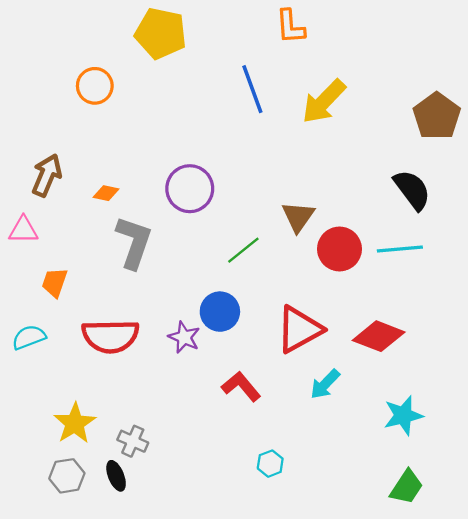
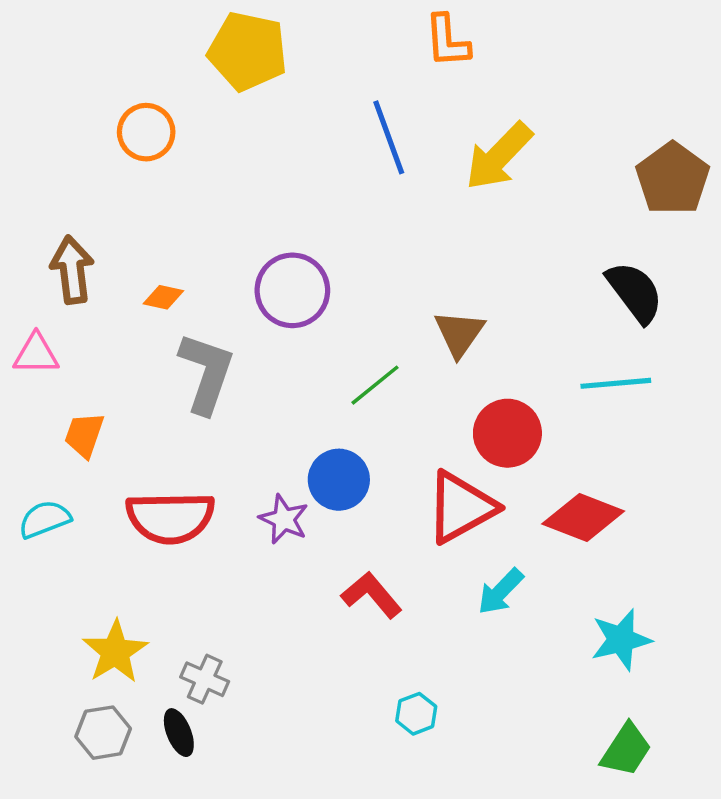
brown arrow: (47, 175) -> (72, 270), turned -30
red circle: (339, 249) -> (507, 433), moved

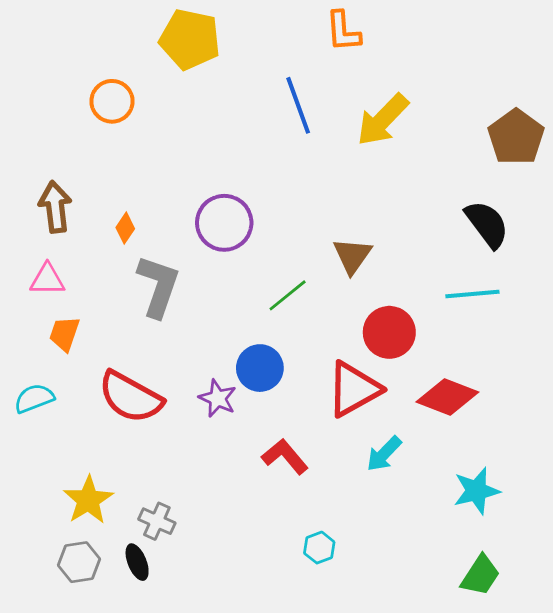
orange diamond: (163, 297) -> (125, 228), turned -68
pink triangle: (36, 354) -> (47, 280), moved
red semicircle: (170, 518) -> (130, 397), turned 30

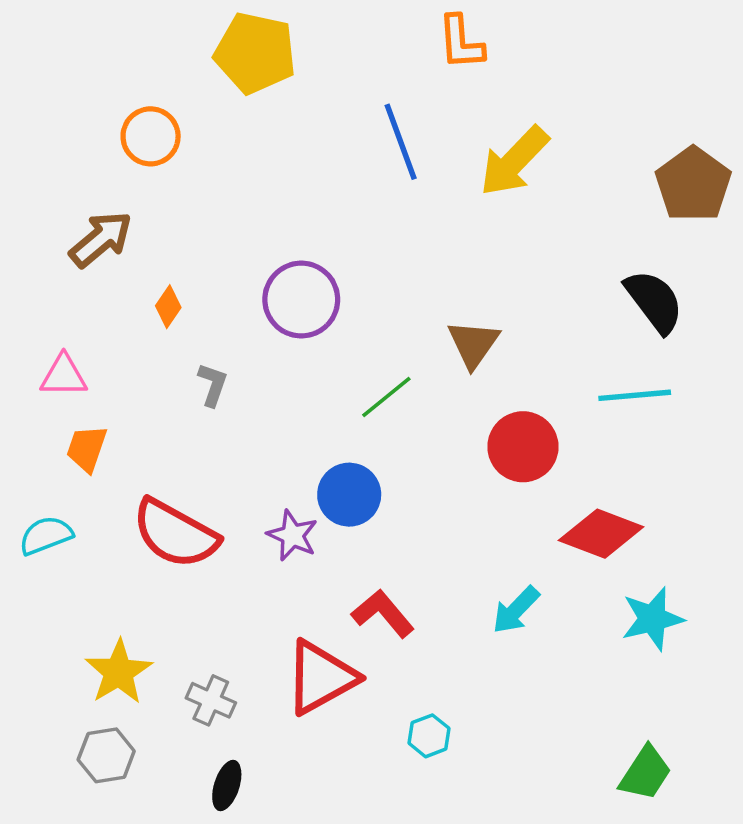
brown arrow: (55, 207) -> (101, 239), moved, turned 57
gray L-shape: (158, 286) -> (213, 385), size x0.5
red triangle: (354, 389) -> (321, 677), moved
cyan star: (476, 491) -> (652, 619), moved
black ellipse: (137, 562) -> (227, 786), moved, turned 40

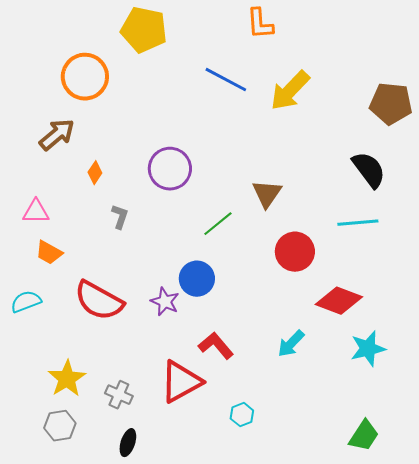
orange circle: (151, 136) -> (85, 77), size x1.4
blue line: (401, 142) -> (226, 80), turned -42
brown pentagon: (693, 184) -> (391, 104), turned -30
orange trapezoid: (87, 449) -> (49, 253), turned -80

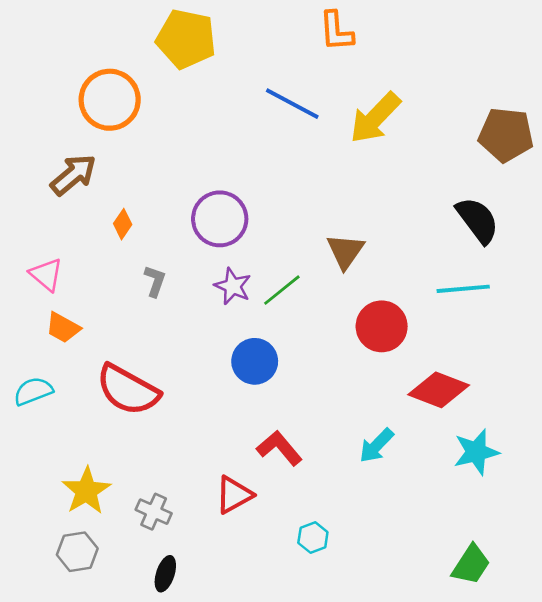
pink triangle: (36, 212) -> (46, 275), turned 40
purple star: (165, 302) -> (233, 286), moved
red triangle: (181, 382) -> (234, 495), size x0.7

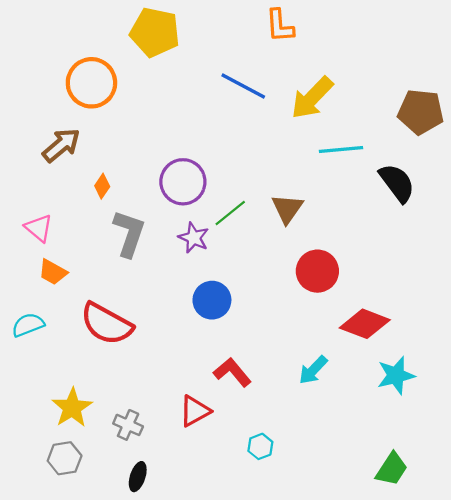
gray L-shape: (155, 281) -> (129, 233), size x1.8
cyan line: (463, 289) -> (341, 150), moved
green line: (282, 290) -> (230, 213), moved

